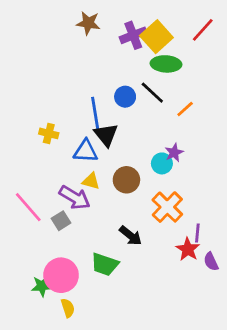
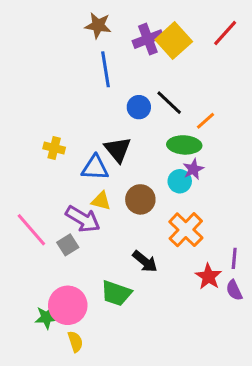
green ellipse: (166, 64) -> (184, 145), moved
blue line: (95, 113) -> (106, 69), moved
purple line: (197, 233) -> (234, 258), moved

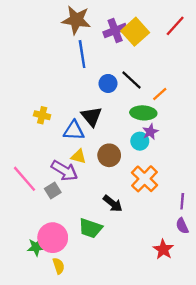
brown star: (98, 25) -> (76, 20), size x1.4
red star: (208, 277) -> (163, 249), moved

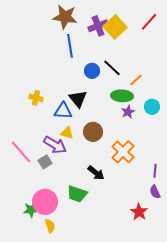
cyan circle: (140, 141) -> (152, 107), moved

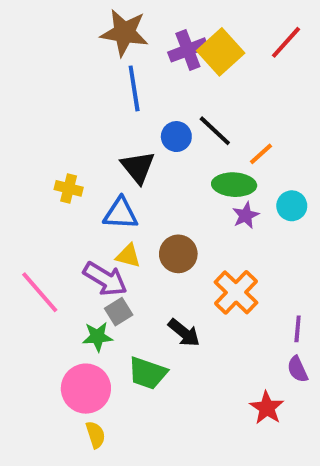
black triangle: (78, 99) -> (138, 167), moved
gray square: (45, 162) -> (119, 312), moved
green star: (31, 210) -> (97, 337), moved

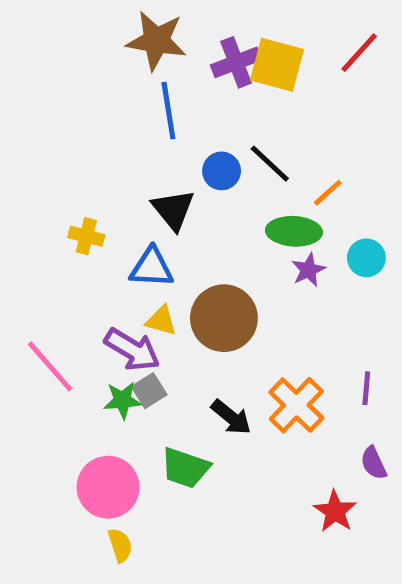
yellow square: (221, 52) -> (277, 65), turned -33
brown circle: (178, 254) -> (224, 318), size x1.4
orange cross: (236, 292) -> (296, 405), moved
purple line: (298, 329) -> (366, 388), moved
green star: (97, 337) -> (123, 400), moved

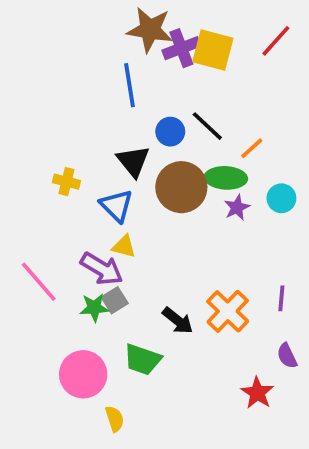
brown star: (156, 41) -> (150, 30), moved
blue triangle: (152, 267) -> (117, 206), turned 42
brown circle: (224, 318) -> (181, 187), moved
yellow semicircle: (120, 545) -> (115, 419), moved

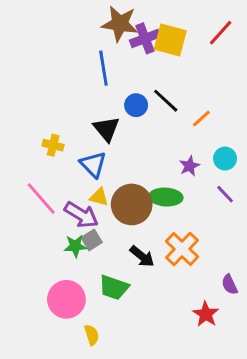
green ellipse: (226, 178) -> (166, 197), moved
brown circle: (181, 187) -> (132, 204), moved
pink line: (39, 282) -> (41, 199), moved
purple line: (281, 298) -> (225, 194), moved, turned -48

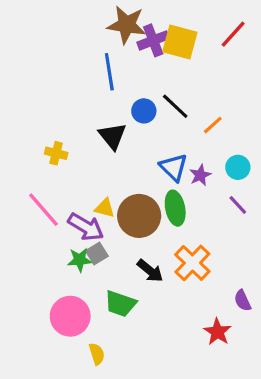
blue triangle: (93, 164) -> (174, 167), moved
green ellipse: (166, 197) -> (175, 208), turned 76

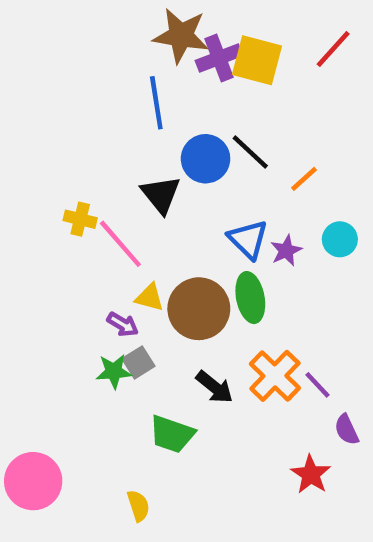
blue circle: (144, 111) -> (206, 159), size x1.4
purple line: (238, 205) -> (317, 385), moved
pink line: (44, 210) -> (120, 244), moved
purple arrow: (86, 227) -> (123, 324), size x0.6
pink circle: (70, 316) -> (33, 481), moved

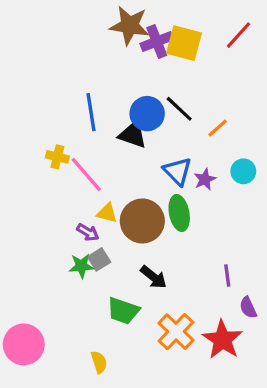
blue line: (156, 103) -> (91, 112), moved
black triangle: (161, 195) -> (133, 134), moved, turned -32
orange cross: (275, 376) -> (176, 332), moved
purple line: (317, 385) -> (227, 276), turned 35
red star: (311, 474) -> (222, 340), size x1.4

